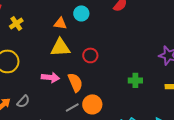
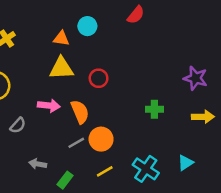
gray semicircle: (23, 101) -> (18, 125), moved

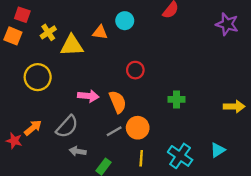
yellow triangle: (61, 68) -> (72, 45), moved
purple star: (195, 78) -> (227, 24), moved
green cross: (154, 109) -> (176, 99), moved
gray semicircle: (18, 125) -> (67, 127), moved, size x1.5
yellow line: (105, 171) -> (141, 158), turned -56

